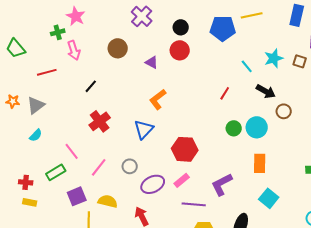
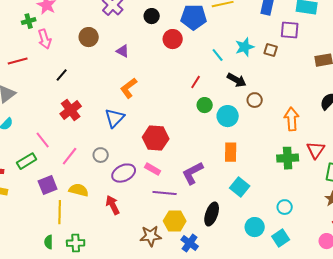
red circle: (180, 50) -> (173, 39), moved
green circle: (234, 128) -> (205, 105), moved
pink rectangle: (182, 180) -> (153, 169), turned 70

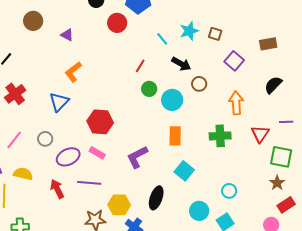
purple square: (290, 30) -> (234, 61), moved, turned 36
green cross: (288, 158) -> (220, 136), moved
purple line: (165, 193) -> (89, 183), moved

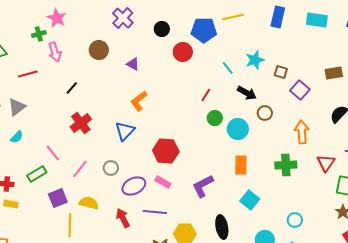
brown square: (215, 34) -> (281, 72), moved
black ellipse: (156, 198) -> (222, 227), turned -30

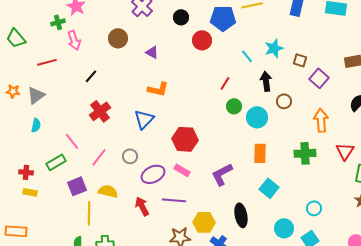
black arrow: (247, 93) -> (266, 81), turned -126
orange L-shape: (139, 101) -> (158, 89), turned -130
cyan semicircle: (17, 137) -> (36, 125), turned -32

